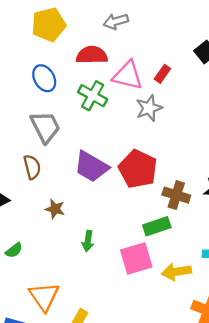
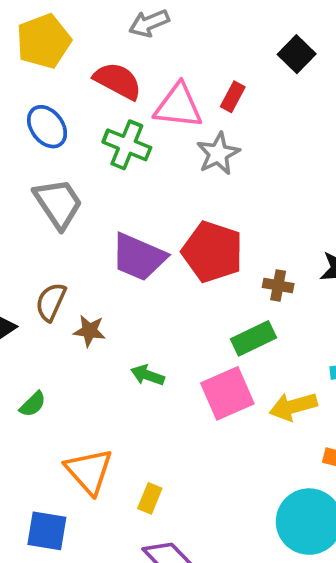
red semicircle: (92, 55) -> (118, 81), turned 36
brown semicircle: (32, 167) -> (51, 302), moved, turned -135
brown cross: (176, 195) -> (278, 286), size x0.7
green arrow: (88, 241) -> (148, 375), turned 108

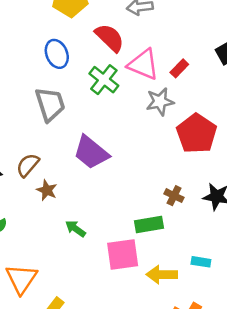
red pentagon: (212, 252) -> (197, 134), moved

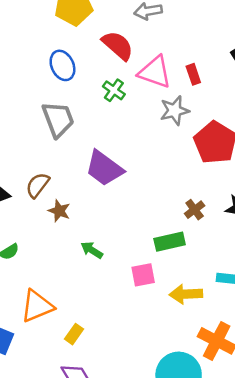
red rectangle: (179, 68) -> (193, 74), turned -60
green cross: (104, 80) -> (114, 90), size x0.7
brown cross: (174, 196) -> (195, 210), turned 30
pink square: (123, 254) -> (143, 275), size x0.7
orange triangle: (21, 279) -> (37, 306), turned 36

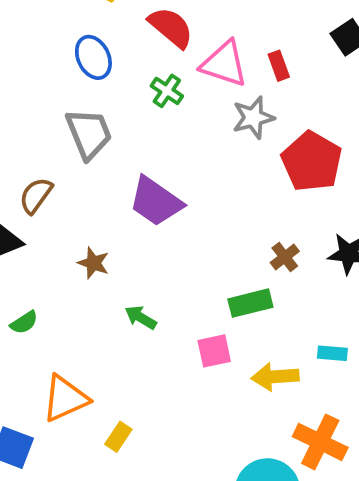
brown semicircle: (38, 185) -> (36, 196), moved

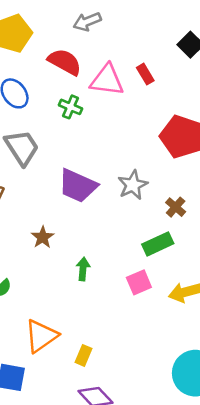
gray star: (253, 118) -> (133, 185), moved
brown star: (94, 263) -> (43, 237), turned 30
green arrow: (141, 317) -> (83, 269), turned 75

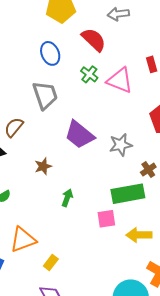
pink triangle: (107, 80) -> (120, 80), moved
green rectangle: (158, 244) -> (128, 194), size x1.4

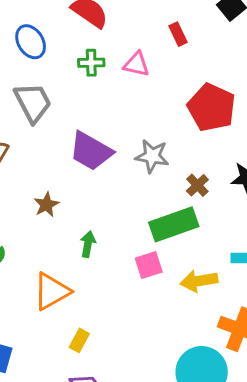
green cross: (89, 74) -> (91, 63), turned -30
pink triangle: (120, 80) -> (136, 64), size x0.7
gray star: (121, 145) -> (152, 156), turned 30
orange triangle: (23, 240) -> (52, 291), moved

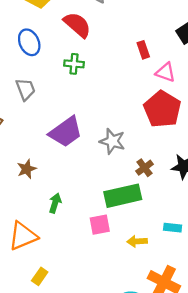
pink triangle: (136, 64) -> (166, 72), moved
gray trapezoid: (33, 103) -> (25, 89), size x0.7
purple trapezoid: (91, 151) -> (66, 132), turned -72
yellow arrow: (199, 281) -> (137, 241), size x0.7

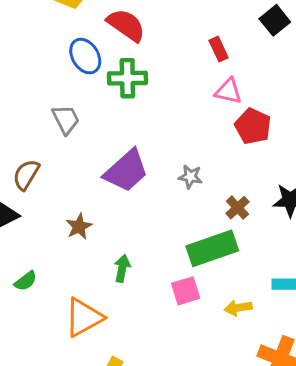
blue ellipse: (29, 42) -> (85, 56), moved
green cross: (74, 64) -> (127, 78), size x1.4
pink triangle: (166, 72) -> (228, 91), moved
red pentagon: (162, 109) -> (253, 126), size x0.7
gray star: (112, 141) -> (190, 177), size x0.7

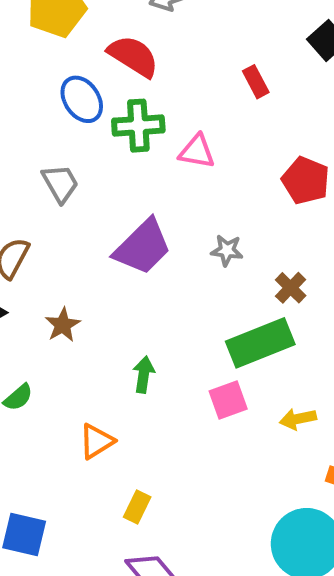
pink triangle: (228, 91) -> (197, 152), moved
brown star: (79, 227) -> (63, 325), moved
orange triangle: (84, 317) -> (97, 441), size x0.7

